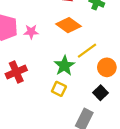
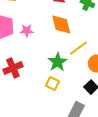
orange diamond: (69, 25) -> (61, 25), turned 40

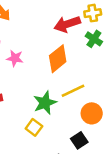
orange diamond: (61, 25) -> (58, 59), turned 55

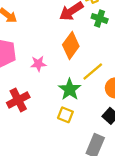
pink star: (15, 58) -> (38, 64), moved

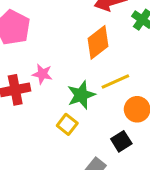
pink star: (38, 64) -> (42, 74), moved

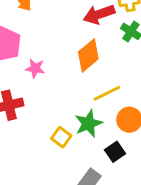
pink star: (42, 74) -> (35, 68), moved
green star: (81, 95) -> (88, 123), moved

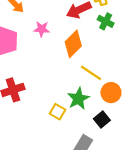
pink star: (35, 68) -> (42, 29), moved
yellow line: (107, 93) -> (91, 73), turned 65

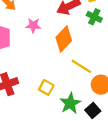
green star: (78, 99) -> (70, 103), moved
yellow square: (57, 112) -> (46, 87), moved

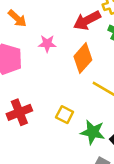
green star: (70, 103) -> (93, 132), turned -30

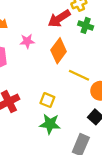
green star: (93, 132) -> (50, 124), moved

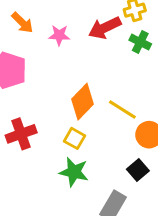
pink star: (27, 41) -> (59, 35), moved
orange diamond: (59, 51) -> (83, 102), moved

